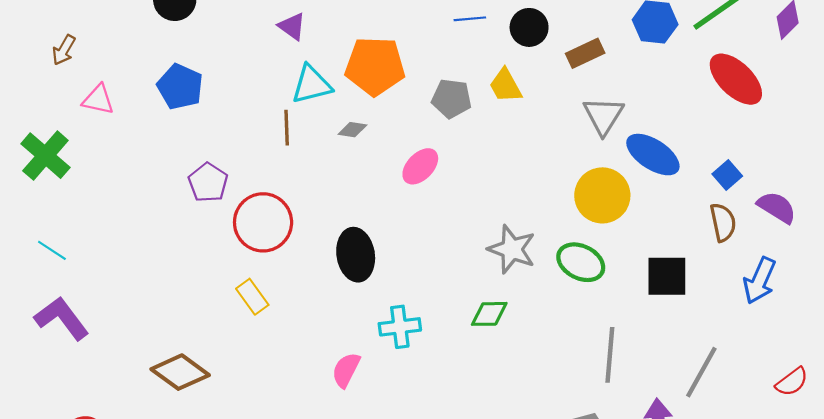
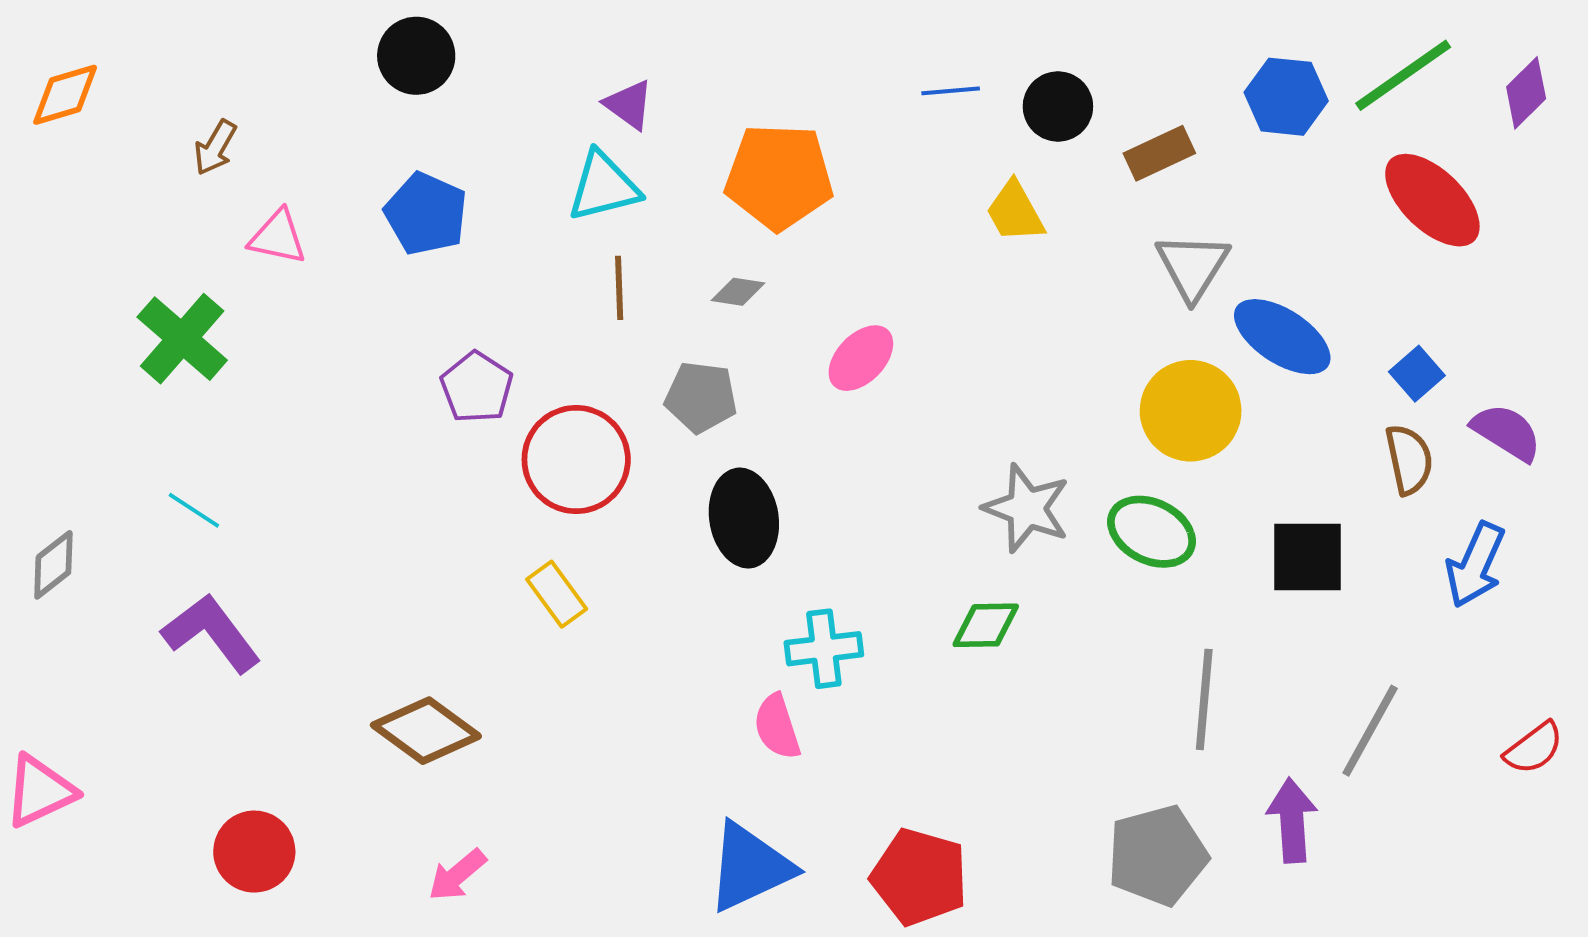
cyan triangle: (312, 85) -> (603, 186), moved
gray pentagon: (452, 99) -> (701, 397), moved
pink semicircle: (346, 370) -> (777, 727), moved, turned -45

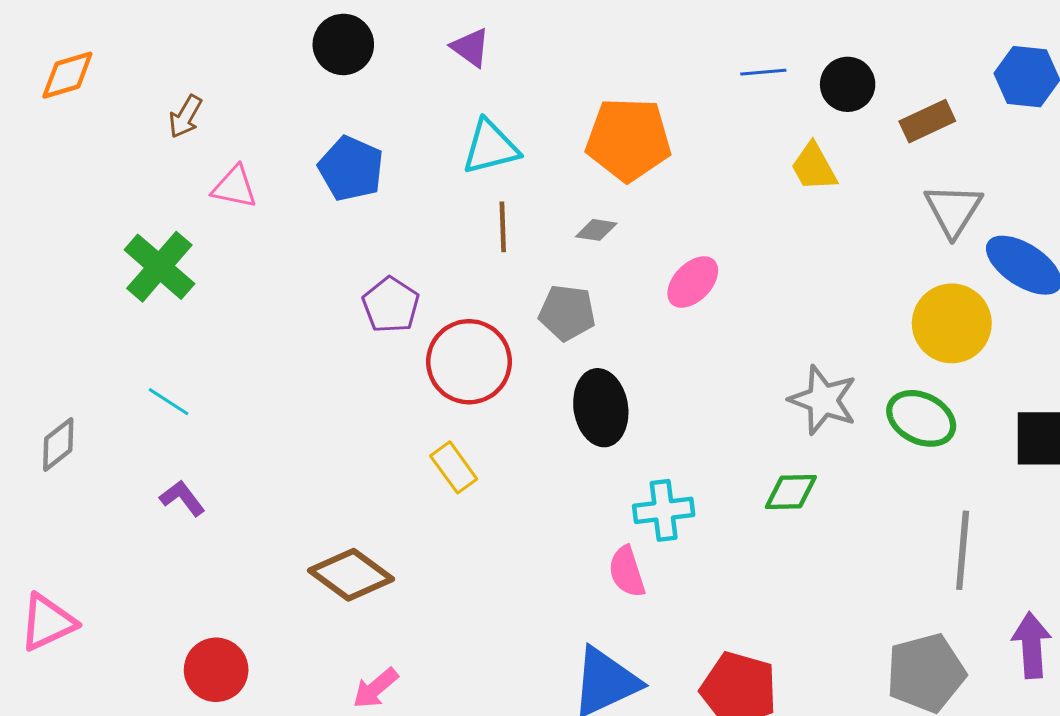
purple triangle: (629, 105) -> (471, 48), moved
purple L-shape: (211, 633) -> (182, 498), size x0.6

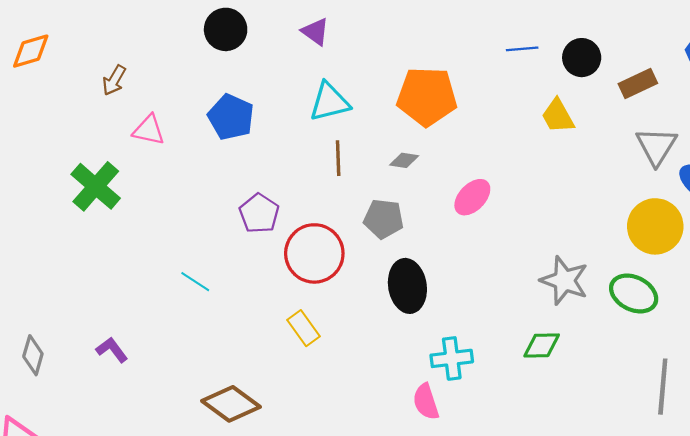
cyan line: (169, 402) -> (195, 282), moved
gray diamond: (58, 444) -> (33, 355), moved, turned -36

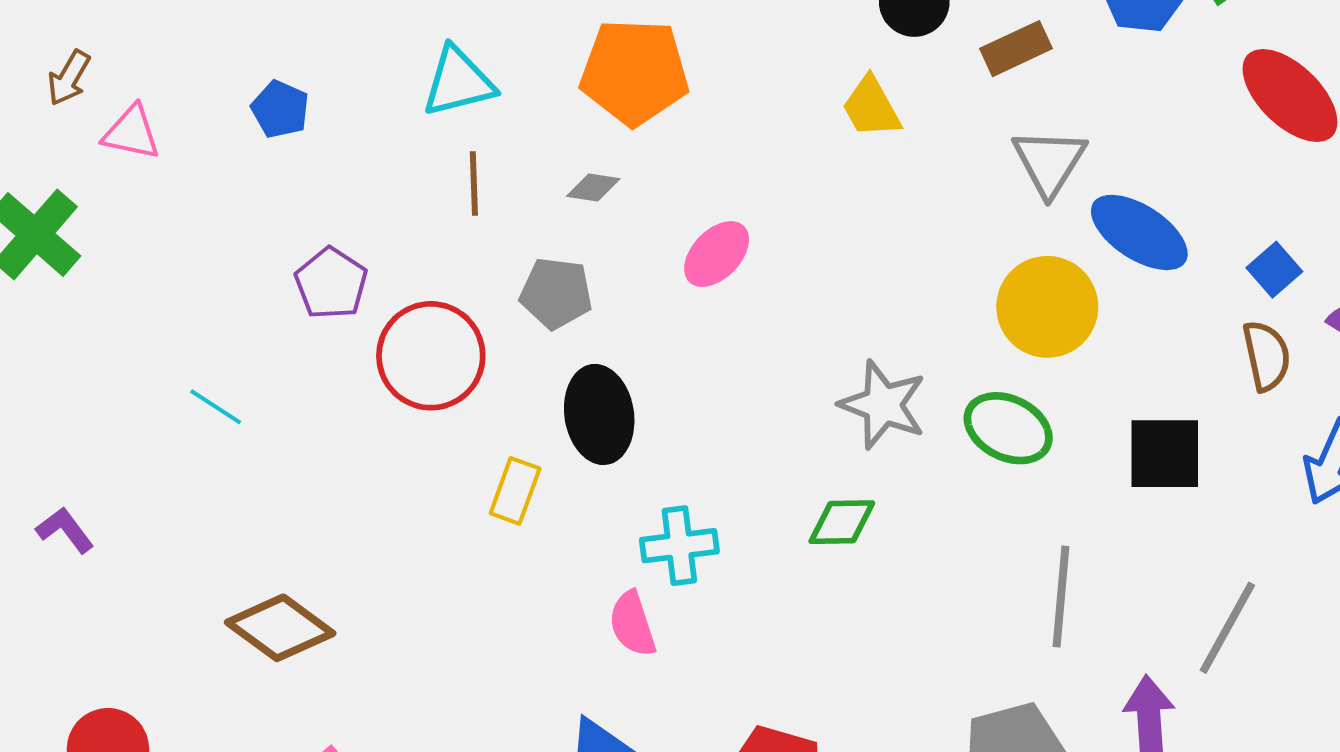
brown arrow: (114, 80) -> (69, 78), moved
blue pentagon: (231, 117) -> (280, 109), size x0.7
yellow rectangle: (304, 328) -> (515, 491), moved, turned 56

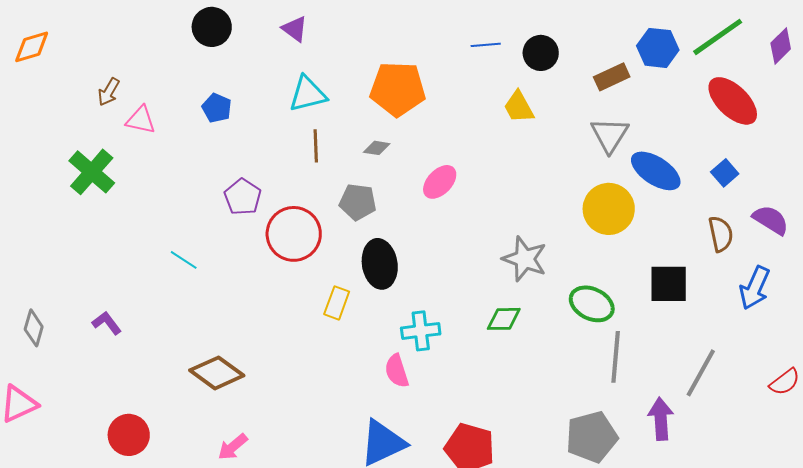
brown rectangle: (1016, 49) -> (612, 77), moved
blue square: (1274, 270) -> (725, 173), moved
green ellipse: (1008, 428) -> (592, 304), moved

